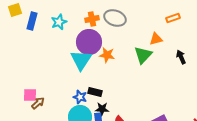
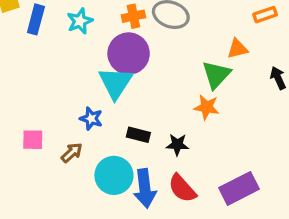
orange star: (107, 55) -> (207, 107), moved
blue star: (80, 97) -> (91, 119), moved
brown arrow: (38, 103) -> (72, 153), moved
black star: (102, 109) -> (177, 145), moved

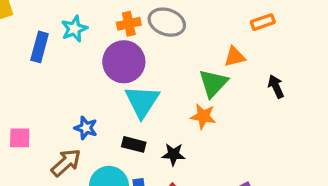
blue rectangle: (36, 19) -> (40, 47), moved
cyan triangle: (116, 83) -> (142, 101), moved
pink square: (33, 140) -> (20, 138), moved
brown arrow: (72, 153) -> (66, 163), size x1.4

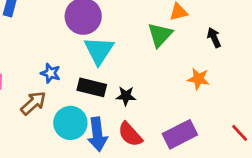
orange star: (203, 116) -> (198, 79), moved
black rectangle: (134, 144) -> (92, 87), size x1.4

